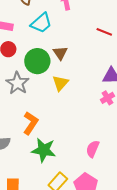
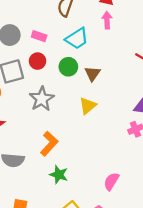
green circle: (37, 61) -> (68, 67), moved, size x0.7
green star: (44, 150) -> (59, 175), size x0.7

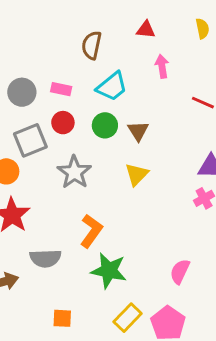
pink arrow: (107, 20) -> (162, 66), moved
green star: (59, 175) -> (109, 271), size x1.4

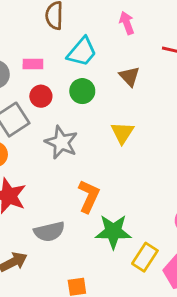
brown triangle: (138, 131) -> (129, 76), moved
yellow rectangle: (128, 318) -> (145, 257), moved

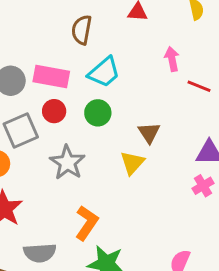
pink arrow: (127, 23) -> (172, 59), moved
pink rectangle: (33, 64) -> (51, 76), size x1.6
brown triangle: (129, 76) -> (149, 133), moved

